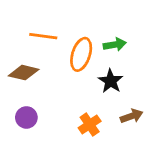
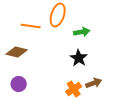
orange ellipse: (81, 54) -> (58, 15), moved
orange cross: (90, 125) -> (74, 89), moved

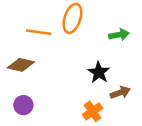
green arrow: (82, 32) -> (119, 35), moved
brown arrow: (94, 83) -> (120, 93), moved

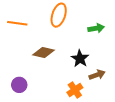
orange line: (39, 32) -> (17, 23), moved
brown diamond: (21, 65) -> (43, 53), moved

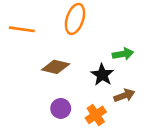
green arrow: (96, 28) -> (123, 54), moved
purple circle: (19, 85) -> (61, 108), moved

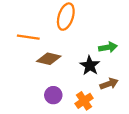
orange line: (22, 29) -> (28, 37), moved

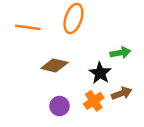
orange line: (28, 37) -> (28, 27), moved
orange cross: (84, 101) -> (94, 101), moved

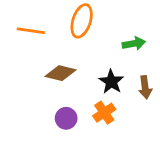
green arrow: (120, 53) -> (134, 43), moved
brown arrow: (122, 93) -> (145, 87), moved, turned 102

